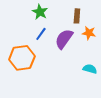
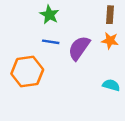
brown rectangle: (77, 16) -> (110, 15), moved
blue line: (41, 34) -> (51, 42), turned 64

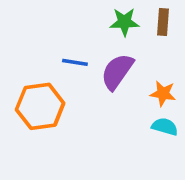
green star: (49, 15) -> (124, 22), moved, turned -30
orange star: (110, 41) -> (163, 94), moved

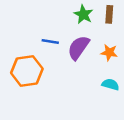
green star: (124, 22) -> (83, 14), turned 30
orange star: (163, 94) -> (109, 53), moved

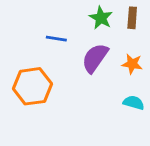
blue line: (50, 41) -> (56, 39), moved

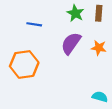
blue line: (56, 39) -> (34, 24), moved
cyan semicircle: (134, 103) -> (100, 97), moved

